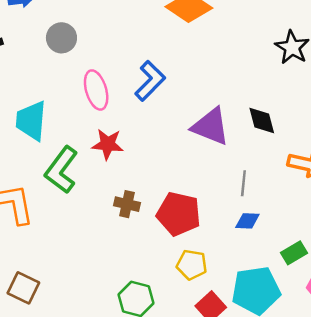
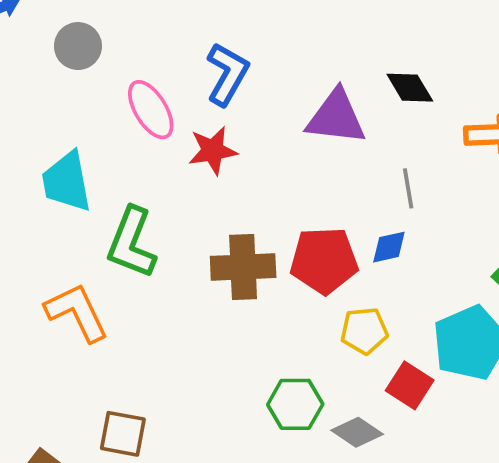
red star: (108, 144) -> (213, 151), moved
brown cross: (127, 204) -> (243, 267), size x1.6
blue diamond: (247, 221) -> (389, 247), moved

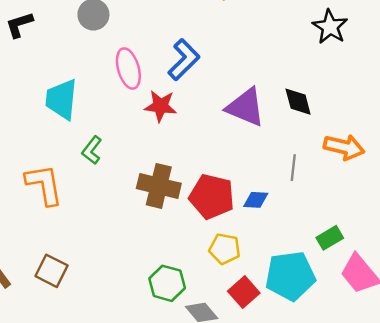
gray line: (408, 188) -> (293, 168), moved
green L-shape: (132, 243) -> (92, 150), size x0.6

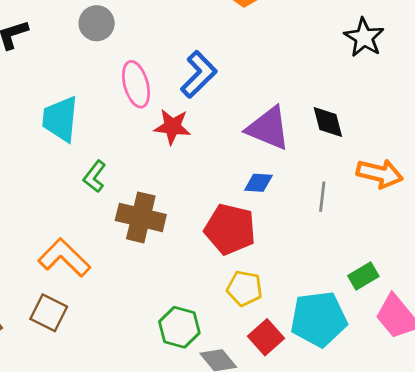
orange L-shape: (44, 185) -> (64, 258), moved, turned -36
brown cross: (159, 186) -> (141, 217), moved
blue diamond: (256, 200) -> (258, 183), moved

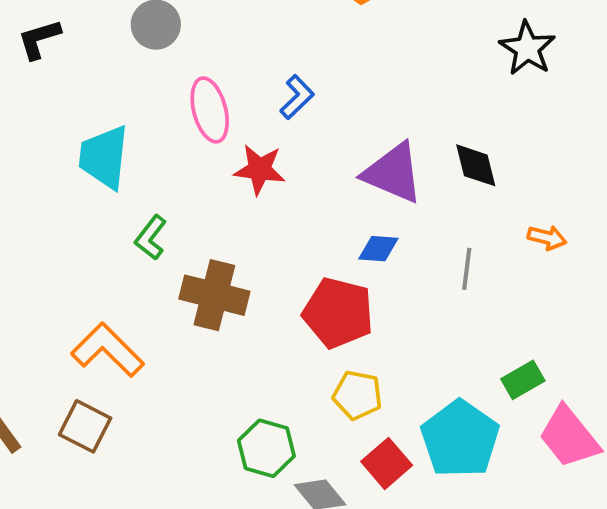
blue L-shape: (199, 74) -> (297, 97), size x0.7
orange arrow: (380, 174) -> (547, 238), size x0.6
cyan pentagon: (319, 319) -> (460, 439), turned -30

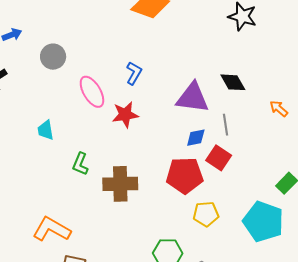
cyan trapezoid: (104, 157) -> (46, 130), size x0.6
orange arrow: (547, 238) -> (279, 109), turned -138
gray line: (467, 269) -> (225, 125), moved
orange L-shape: (108, 350) -> (52, 229), moved
red square: (387, 463) -> (219, 158), moved

